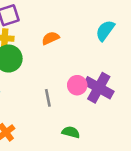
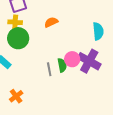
cyan semicircle: (105, 31) -> (98, 31), moved, turned 138
green semicircle: (71, 132) -> (62, 65), moved, turned 64

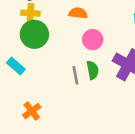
orange semicircle: (51, 22) -> (78, 13), turned 32
pink circle: (72, 59) -> (93, 40), moved

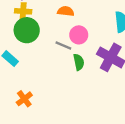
gray line: (75, 75) -> (63, 46), moved, turned -56

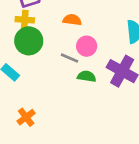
green semicircle: (79, 62) -> (87, 76), turned -70

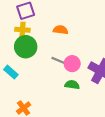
pink circle: (87, 46) -> (72, 64), moved
green semicircle: (87, 76) -> (72, 85), moved

